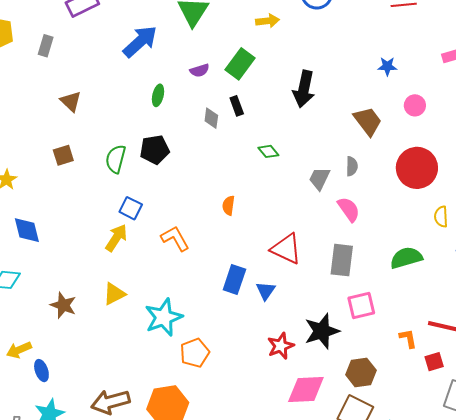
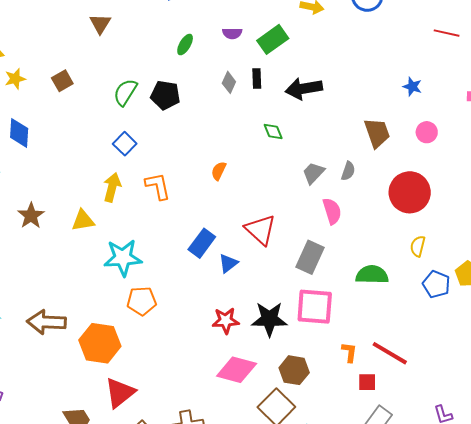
black arrow: (304, 89) -> (304, 89), moved, turned 51
brown square: (63, 155) -> (62, 81), moved, turned -30
yellow arrow: (116, 238) -> (112, 187), moved, turned -36
pink square: (361, 306) -> (315, 307), size x1.4

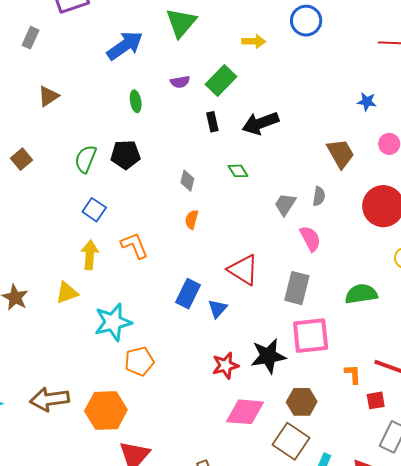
brown triangle: (100, 24) -> (48, 96), turned 35
green ellipse: (185, 45) -> (136, 101), turned -30
gray diamond: (229, 82) -> (187, 181), moved

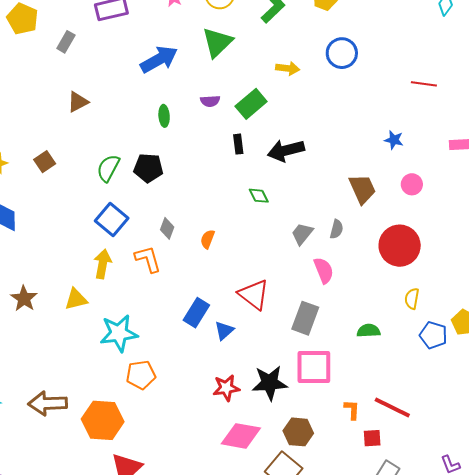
gray diamond: (187, 181) -> (167, 228), moved
blue square: (94, 210) -> (112, 219), size x1.4
green semicircle: (361, 294) -> (369, 331), size x0.7

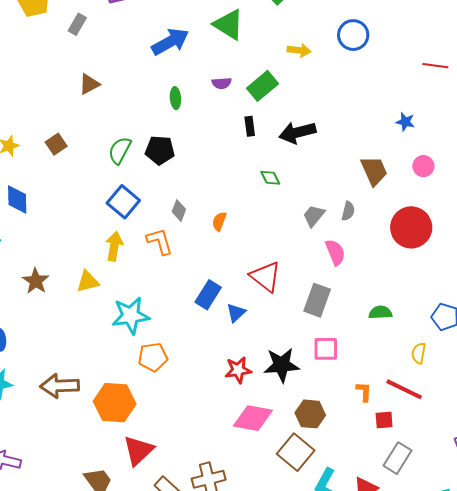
green triangle: (217, 42) -> (229, 25), turned -44
yellow semicircle: (412, 299) -> (419, 353), moved
pink square: (314, 367) -> (326, 349), size x0.7

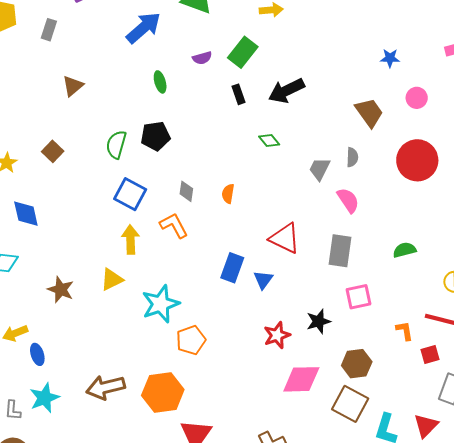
black star: (282, 365) -> (318, 321), size x0.7

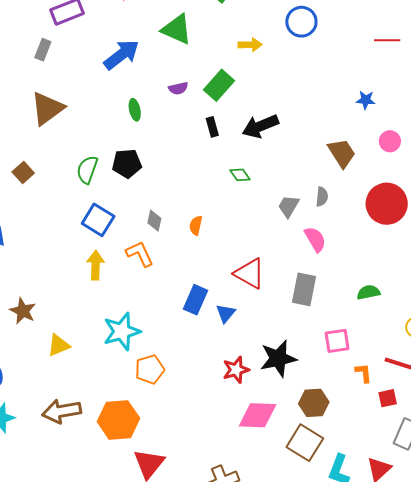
gray rectangle: (49, 30) -> (43, 50), moved
brown triangle: (73, 86) -> (47, 108), size x1.6
yellow triangle: (112, 279) -> (59, 345), moved
pink square: (358, 297) -> (337, 341), moved
black star: (318, 321) -> (278, 358), size x1.5

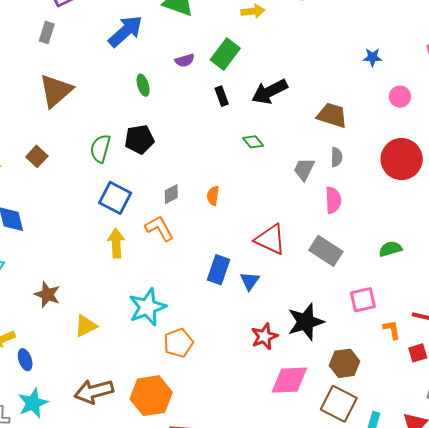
brown trapezoid: (342, 153) -> (332, 115), moved, turned -36
gray diamond: (154, 221) -> (171, 194), turned 55
pink semicircle: (315, 239) -> (333, 200), turned 32
gray rectangle: (304, 289) -> (326, 251), turned -64

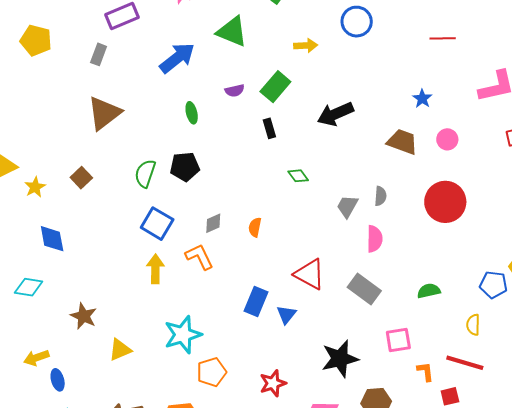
blue star: (373, 57) -> (422, 99), turned 30
black arrow: (270, 92) -> (335, 114), moved
brown trapezoid: (332, 115) -> (402, 142), moved
red star: (264, 336) -> (273, 383), moved

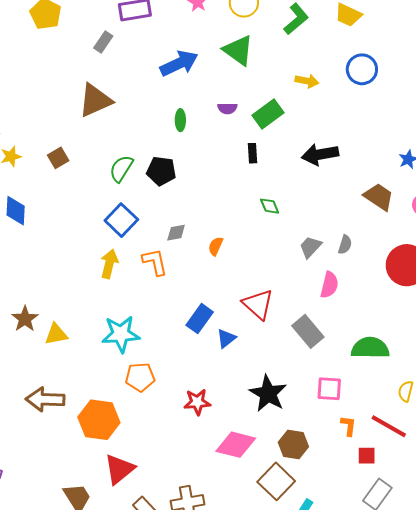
green semicircle: (429, 291) -> (370, 348), size x1.6
brown star: (84, 316) -> (25, 319), moved
black star: (340, 359) -> (268, 394), turned 30

